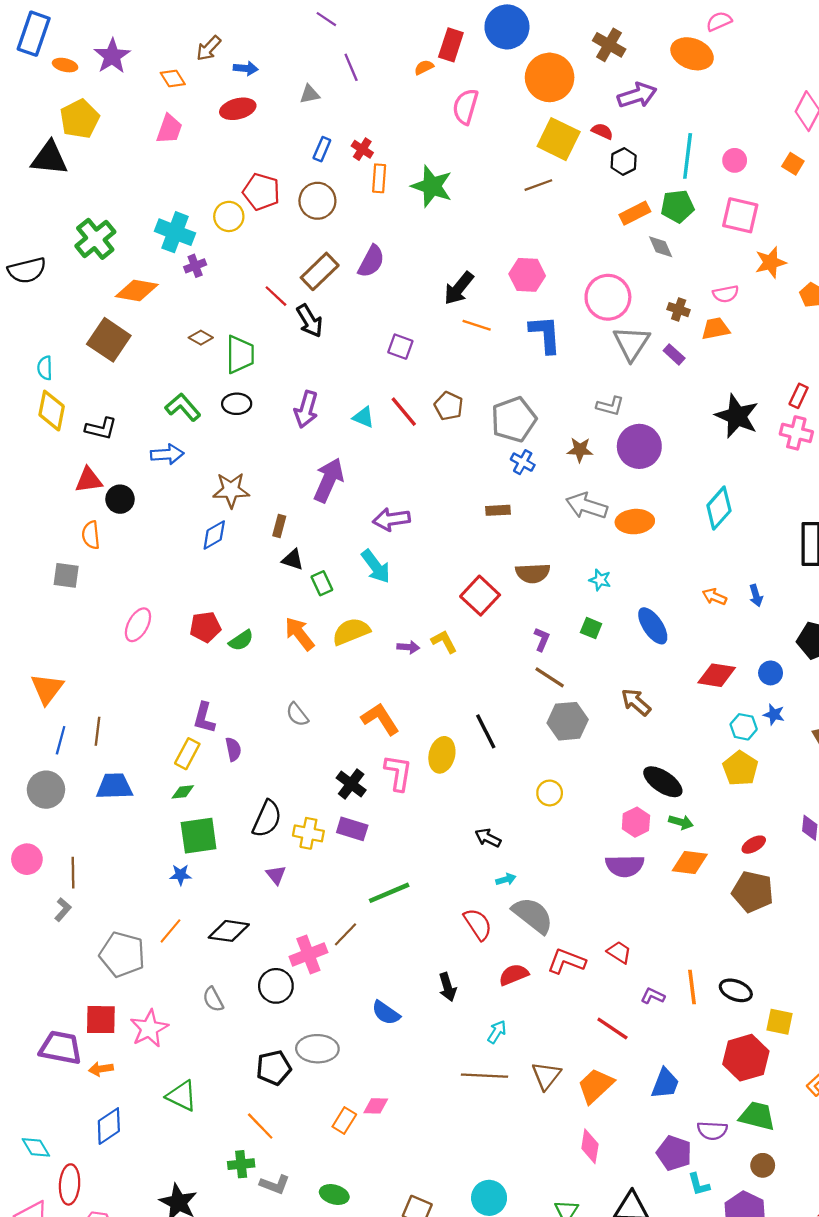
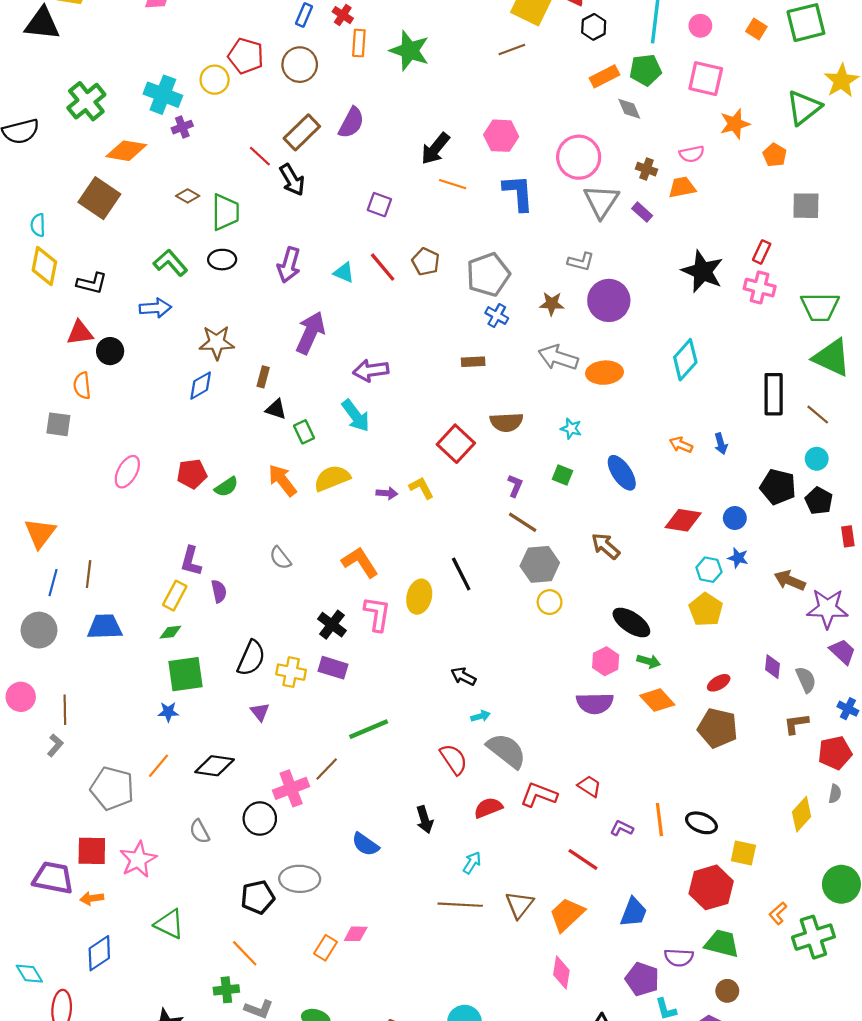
yellow circle: (550, 793) -> (550, 602), moved
orange diamond: (690, 863) -> (657, 700), turned 40

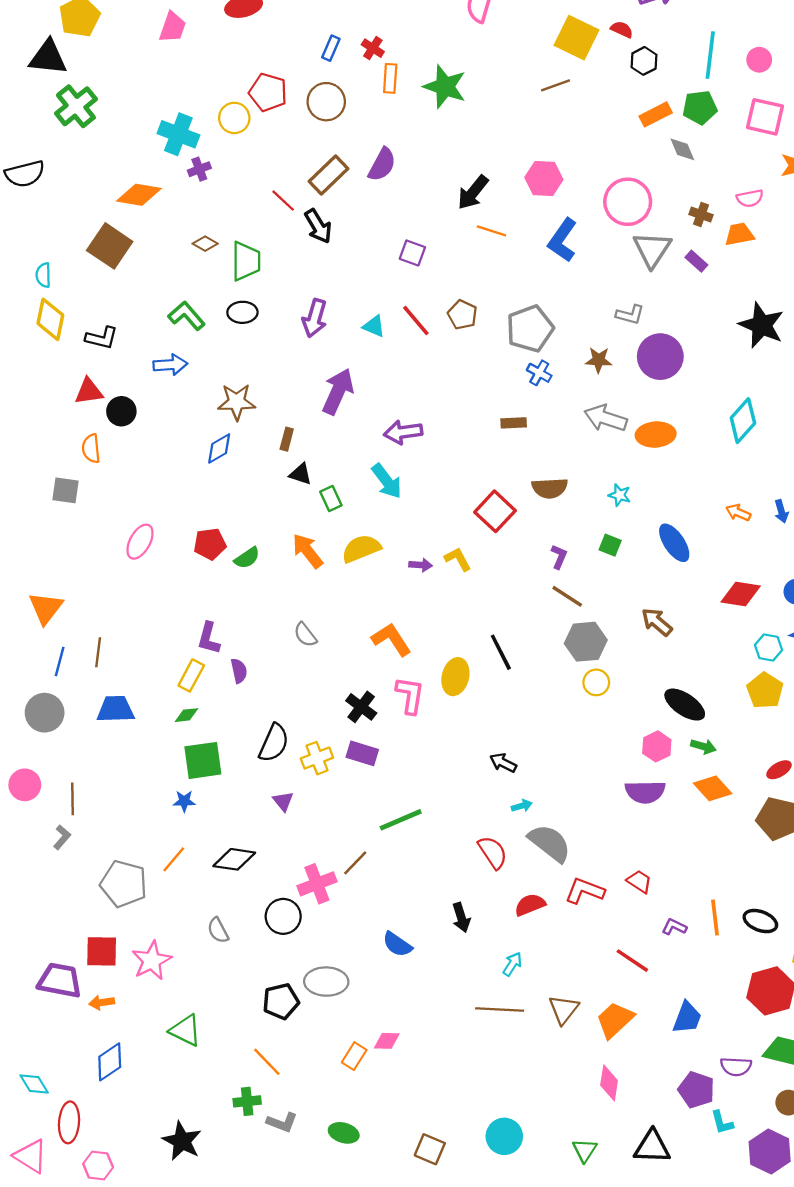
green cross: (86, 101) -> (76, 106), moved
blue L-shape: (518, 193) -> (562, 240), turned -141
yellow cross: (291, 672) -> (317, 758), turned -32

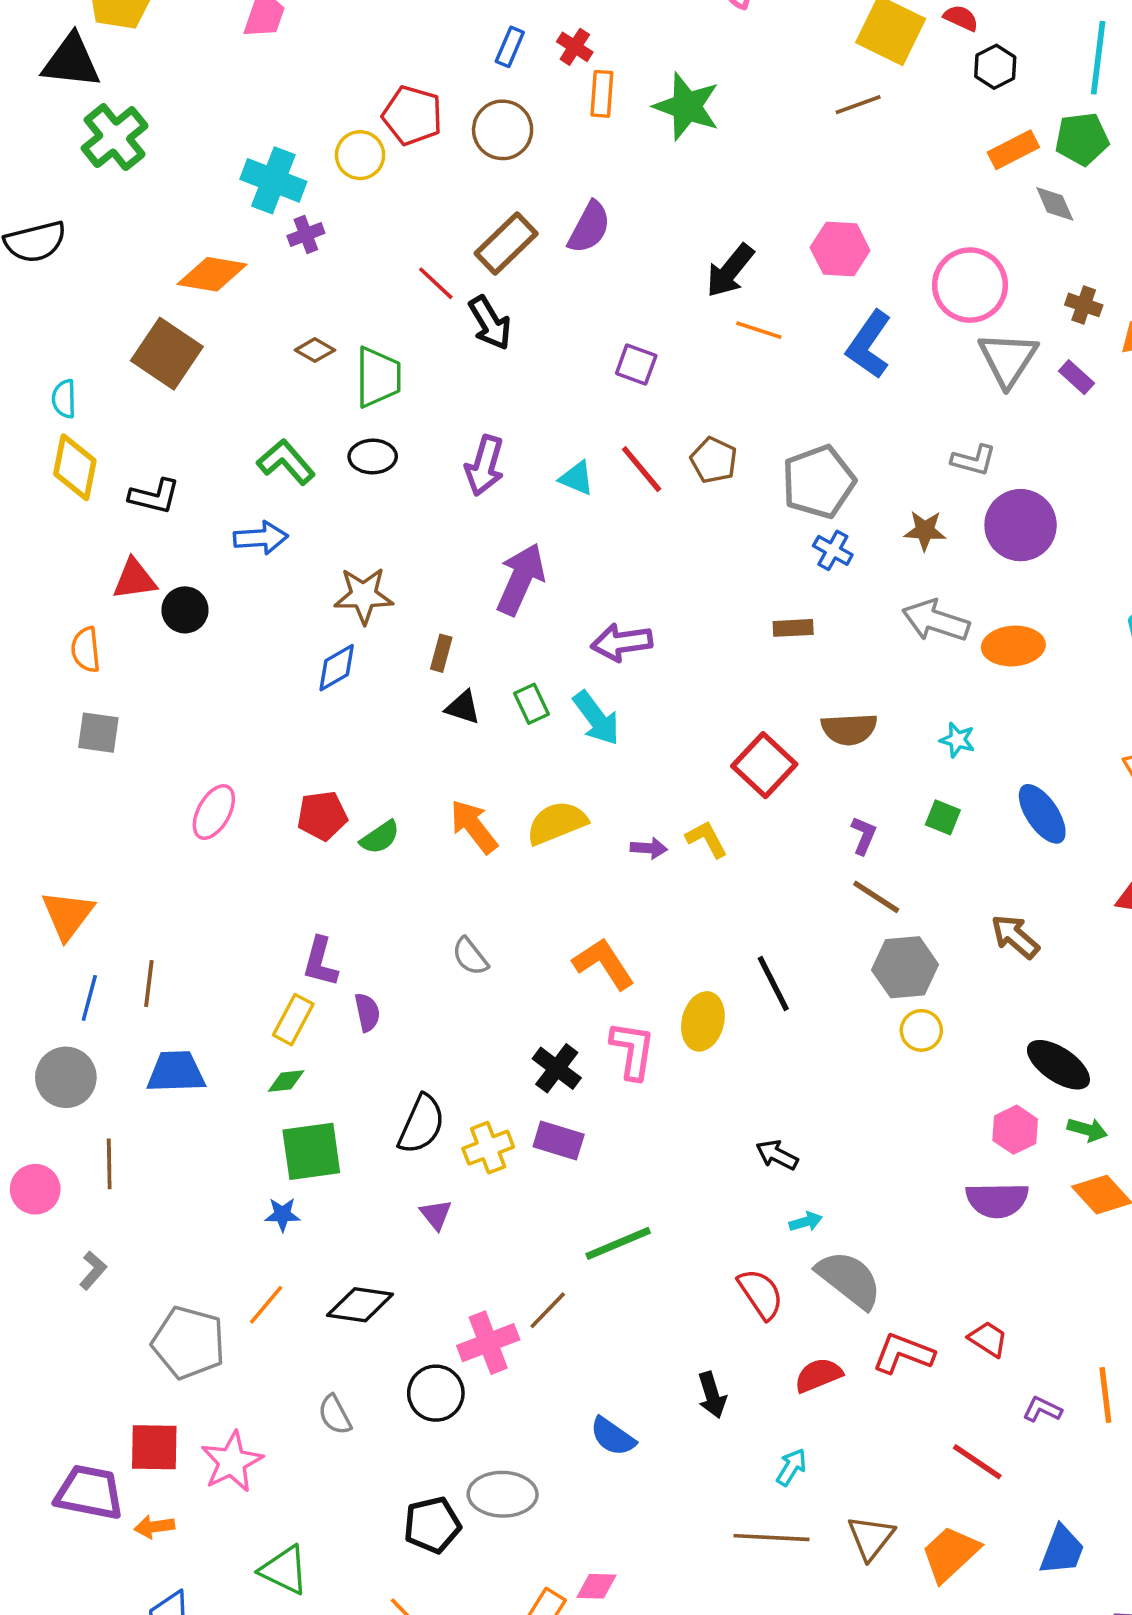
orange semicircle: (91, 448) -> (86, 650), moved
green rectangle: (331, 499) -> (531, 704), moved
brown line: (72, 799) -> (109, 1164), moved

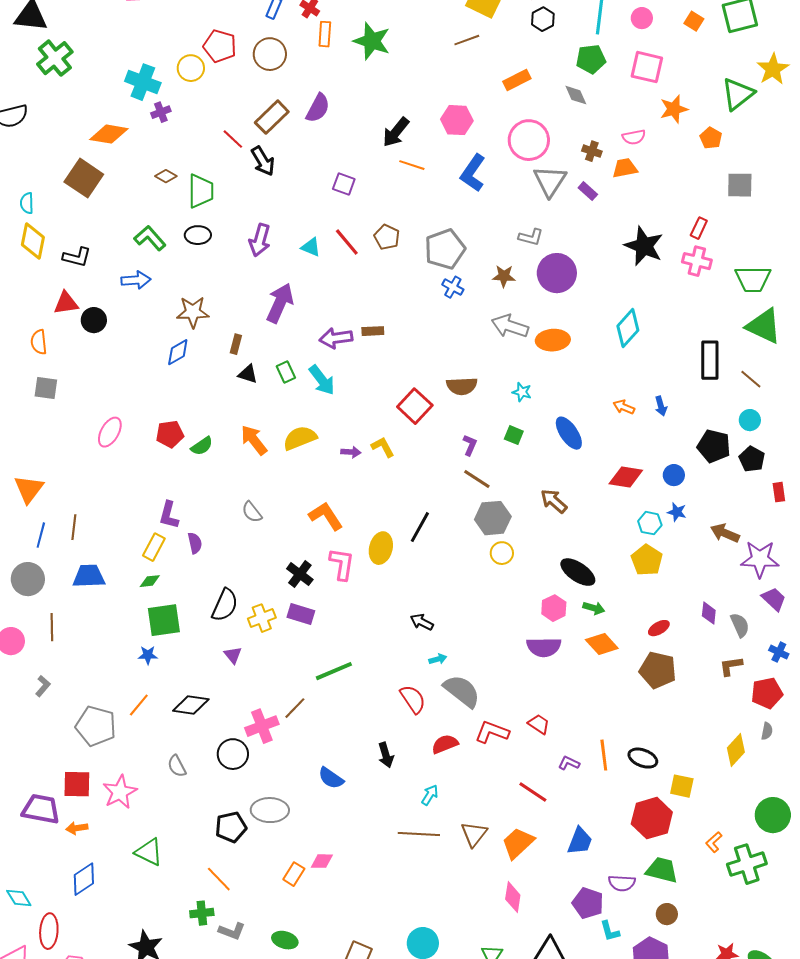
orange rectangle: (1013, 150) -> (517, 80), moved
brown rectangle: (793, 628) -> (373, 331), moved
black line: (773, 983) -> (420, 527), turned 56

